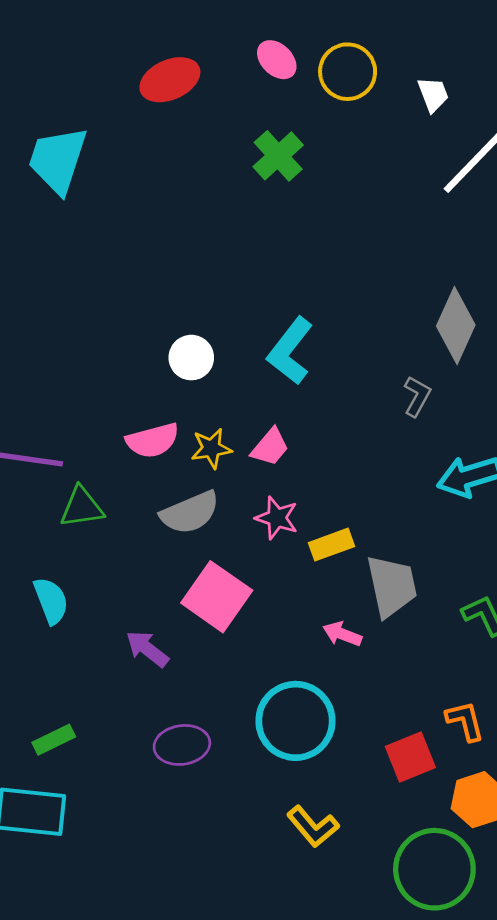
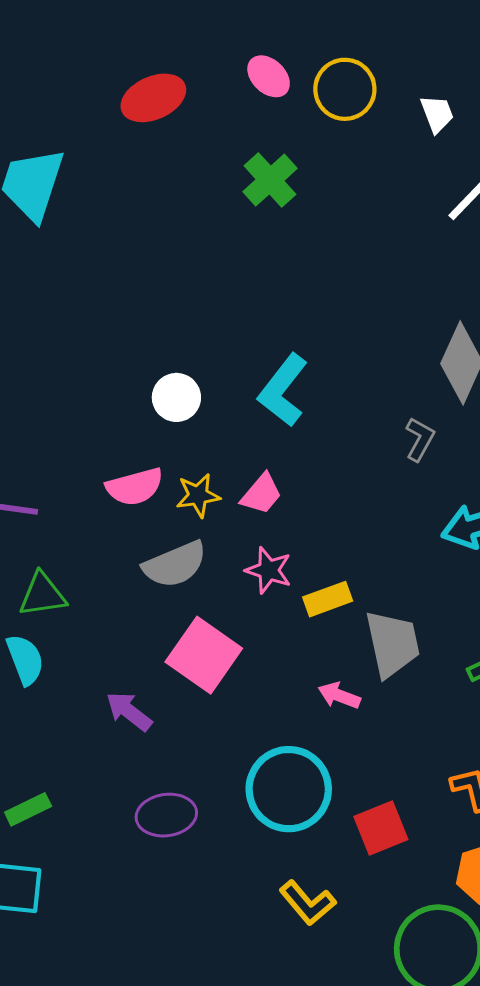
green triangle: (82, 507) -> (42, 595), moved
red square: (410, 757) -> (381, 828), moved

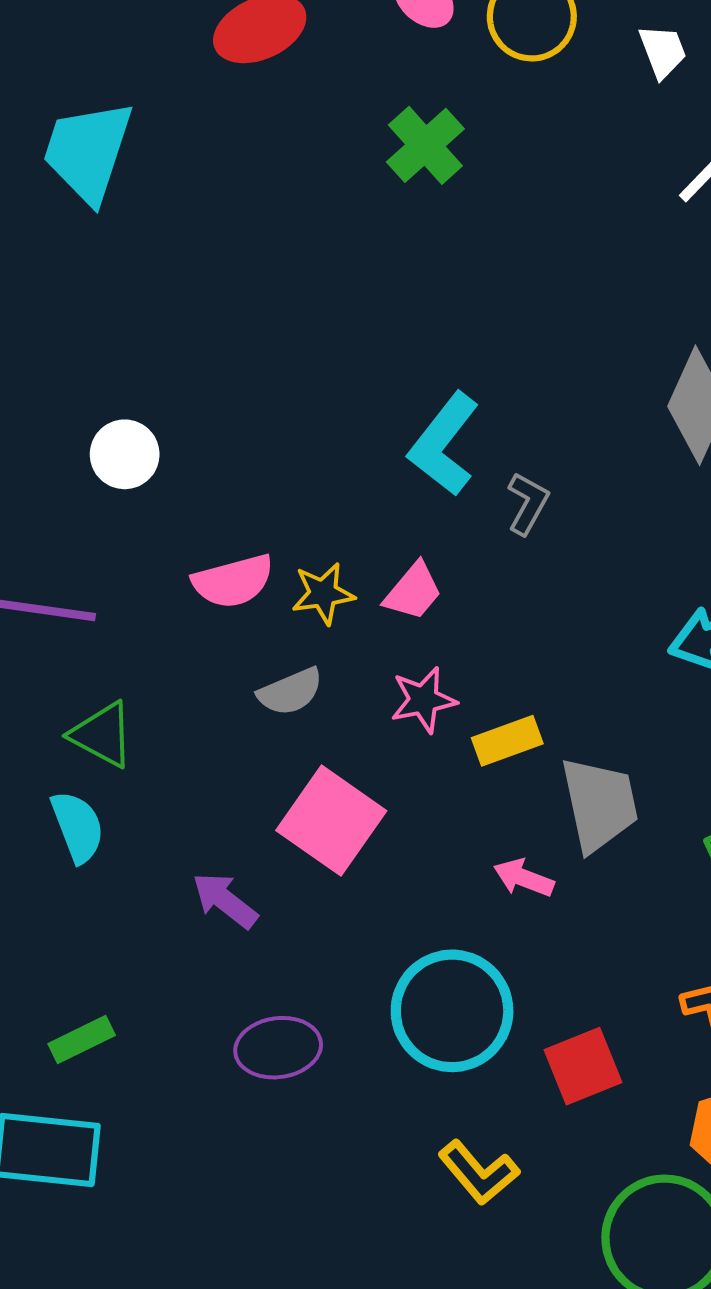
white circle: (176, 397) -> (125, 454), moved
gray L-shape: (420, 439) -> (528, 503), moved
gray semicircle: (175, 564) -> (290, 692), size x0.7
pink star: (269, 570) -> (423, 700), turned -30
green triangle: (42, 595) -> (102, 735), turned 36

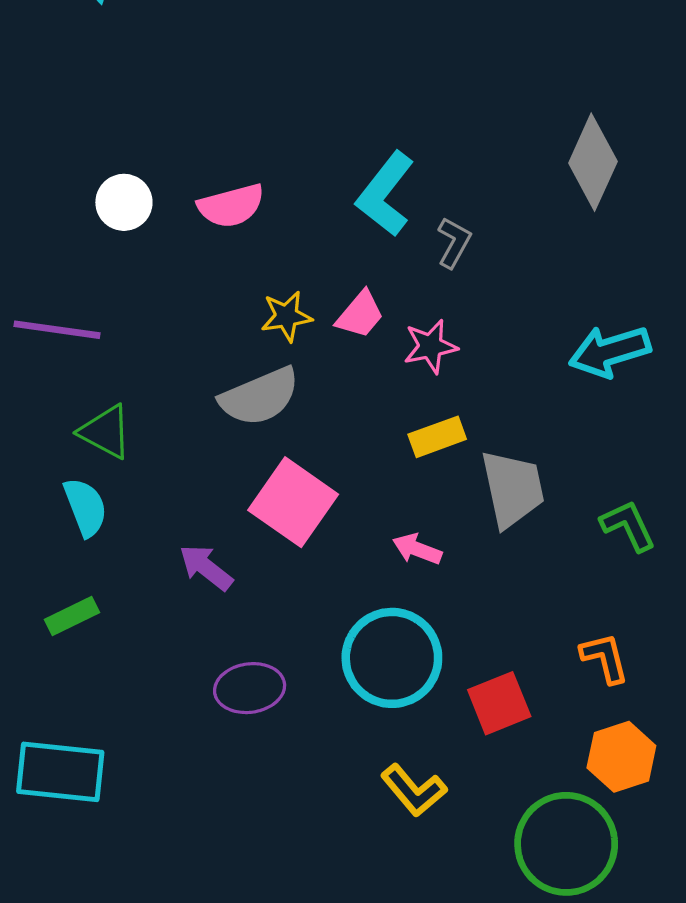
pink semicircle: (233, 581) -> (231, 206), moved
gray semicircle: (290, 692) -> (260, 397), size x1.5
pink star: (423, 700) -> (430, 346), moved
pink arrow: (524, 878) -> (417, 549), moved
green rectangle: (82, 1039) -> (72, 616), moved

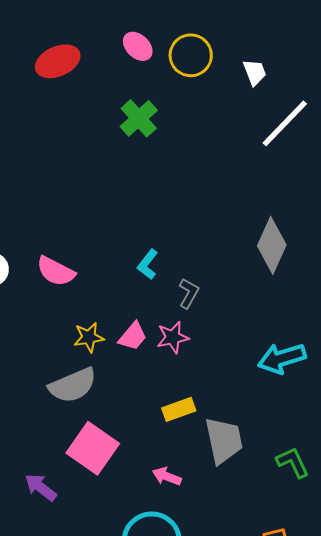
cyan L-shape: (385, 194) -> (148, 264), size x0.6
pink semicircle: (231, 206) -> (56, 271), turned 42
pink star: (430, 346) -> (173, 337), moved

